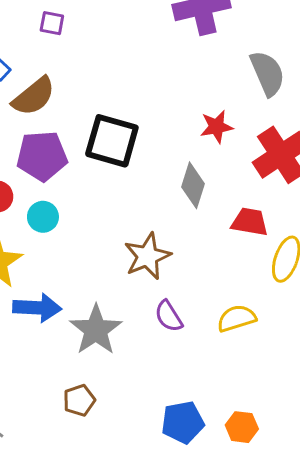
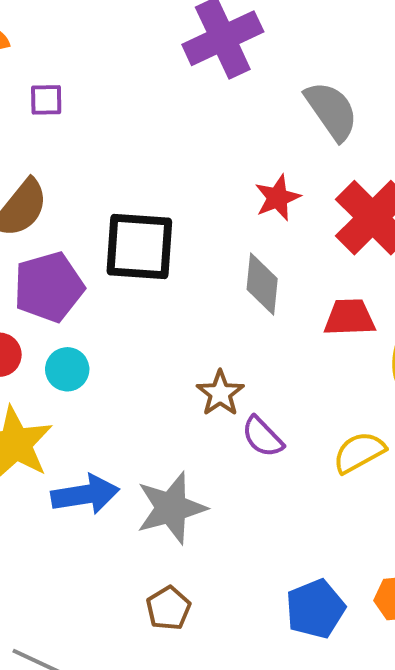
purple square: (52, 23) -> (46, 100), moved
brown star: (147, 256) -> (220, 393), size x0.7
purple semicircle: (169, 316) -> (263, 437), moved
gray star: (96, 330) -> (171, 508), turned 30

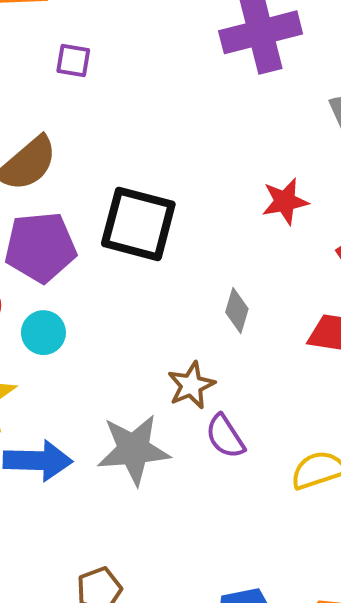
gray diamond: (262, 284) -> (237, 311), moved, size x0.7
gray star: (171, 508) -> (134, 450), moved

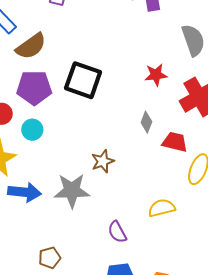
gray diamond: (237, 311) -> (146, 122), moved
purple semicircle: (225, 436) -> (117, 232), moved

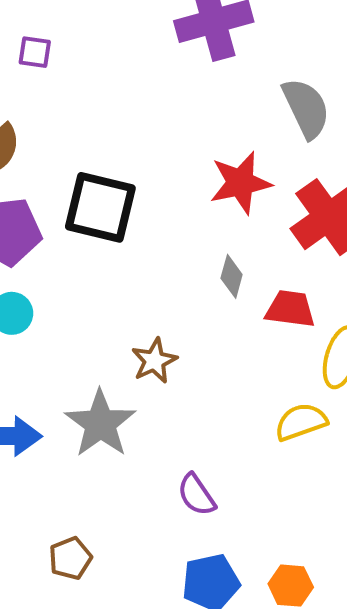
red star: (156, 75) -> (240, 183), size x1.4
gray star: (72, 191) -> (100, 424), turned -30
yellow semicircle: (162, 208) -> (301, 422), moved

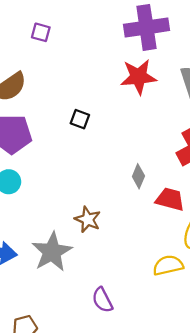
red star: (240, 183) -> (138, 77), moved
black square: (100, 207) -> (80, 119), moved, size x0.5
brown star: (154, 361) -> (88, 219), turned -30

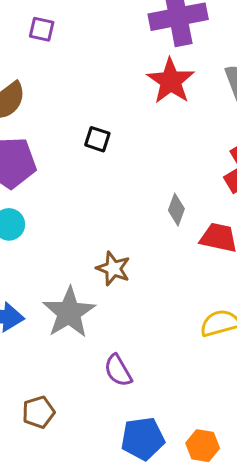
red star: (138, 77) -> (171, 81), turned -30
purple semicircle: (102, 300) -> (118, 371), moved

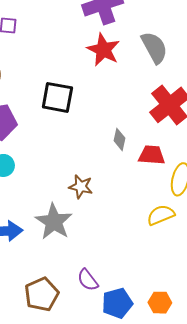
black square: (97, 139) -> (57, 97), size x1.8
purple semicircle: (118, 371) -> (88, 280), moved
brown pentagon: (38, 412) -> (42, 294), size x1.5

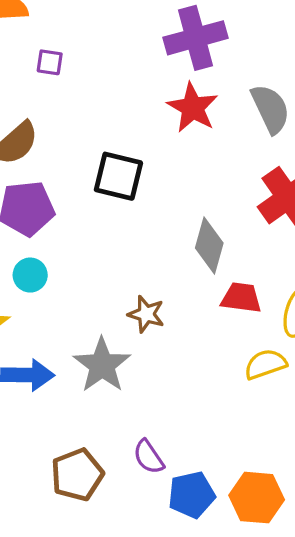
gray diamond: (119, 139) -> (209, 246), size x1.6
red trapezoid: (152, 155) -> (241, 298), moved
orange hexagon: (160, 303) -> (257, 498), size x1.5

